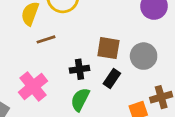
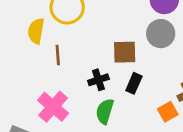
brown line: (46, 39) -> (58, 55), turned -66
gray circle: (144, 56) -> (161, 34), moved

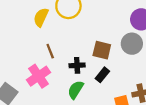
brown line: (58, 55) -> (50, 51), moved, turned -32

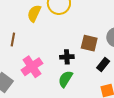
brown line: (50, 51) -> (13, 39), moved, turned 32
black rectangle: (102, 75) -> (103, 65), moved

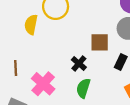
brown line: (13, 39) -> (16, 68), moved
black cross: (67, 57) -> (79, 64), turned -32

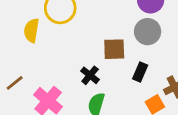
brown line: (16, 68) -> (15, 83), turned 56

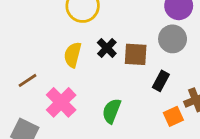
yellow semicircle: (31, 30) -> (73, 55), moved
black cross: (90, 75) -> (107, 48), moved

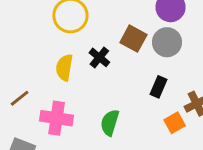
brown square: (136, 54) -> (133, 39), moved, turned 30
pink cross: (61, 102) -> (57, 118), turned -32

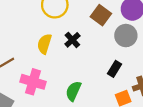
brown square: (133, 39) -> (101, 15), moved

